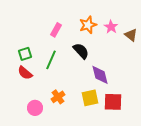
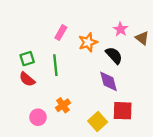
orange star: (88, 25) -> (88, 42), moved
black semicircle: (81, 51) -> (114, 55), moved
green line: (51, 60) -> (55, 65), turned -30
yellow square: (90, 98) -> (98, 122), moved, turned -30

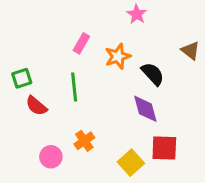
pink star: (120, 29) -> (137, 14), moved
green square: (27, 59) -> (22, 78), moved

